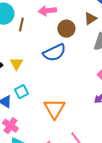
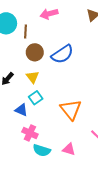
brown circle: (66, 29) -> (35, 52), moved
yellow triangle: (16, 64) -> (32, 77), moved

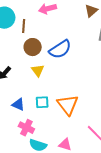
yellow triangle: (32, 77) -> (38, 71), moved
cyan square: (36, 98) -> (42, 102), moved, turned 32

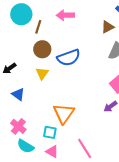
cyan square: (42, 102) -> (50, 132), moved
blue triangle: (18, 104) -> (18, 94), moved

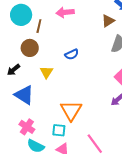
brown circle: (42, 49) -> (30, 48), moved
blue semicircle: (69, 58) -> (72, 54), size x0.6
blue triangle: (18, 94) -> (24, 95), size x1.5

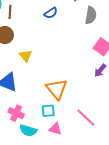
blue semicircle: (72, 54) -> (51, 13), moved

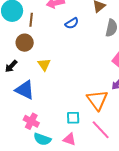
orange triangle: (57, 89) -> (97, 100), moved
cyan square: (48, 111) -> (73, 118), moved

